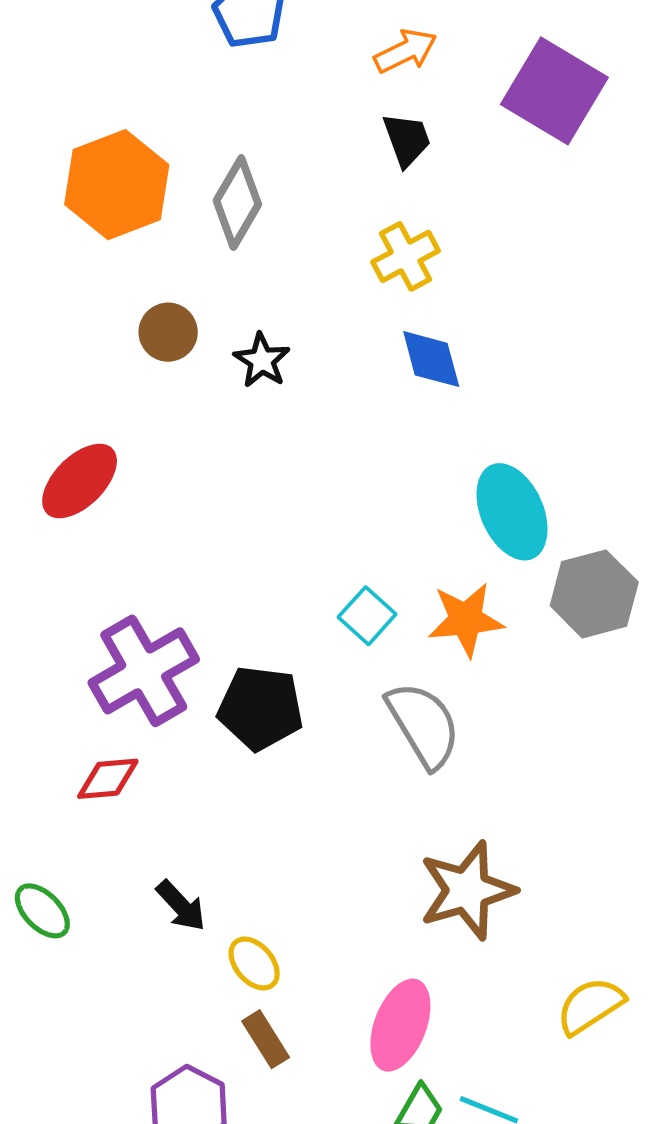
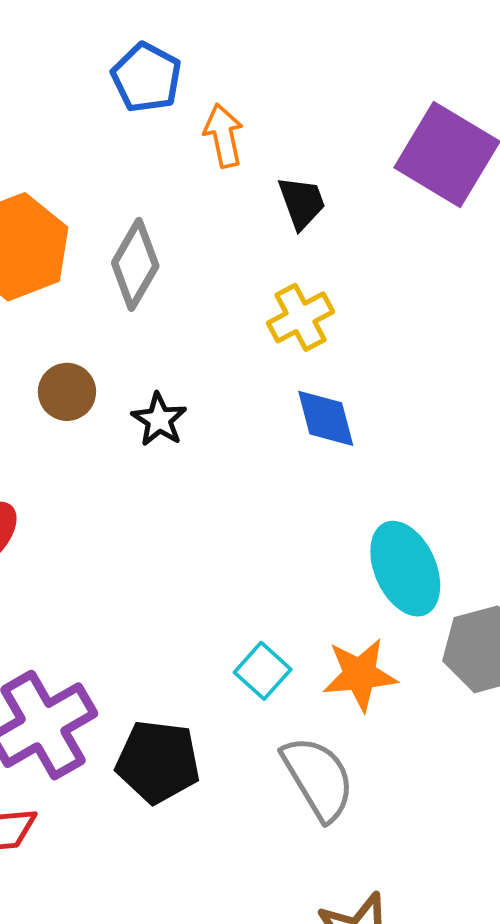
orange arrow: (406, 51) -> (224, 136), moved, turned -76

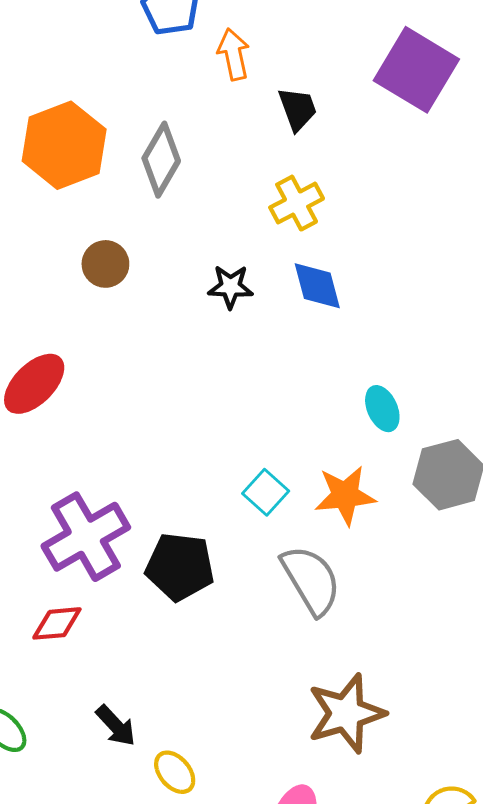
black star: (159, 420) -> (230, 287), moved, turned -30
cyan ellipse: (405, 569) -> (382, 409), size x0.6

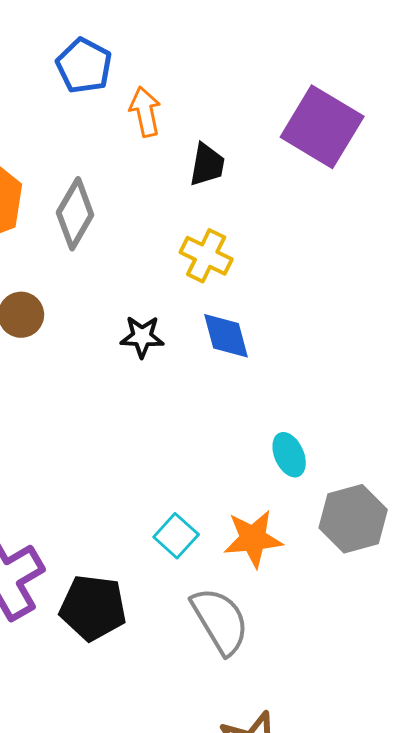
black trapezoid: (298, 109) -> (207, 165), turned 30
yellow cross: (297, 203) -> (206, 256), turned -36

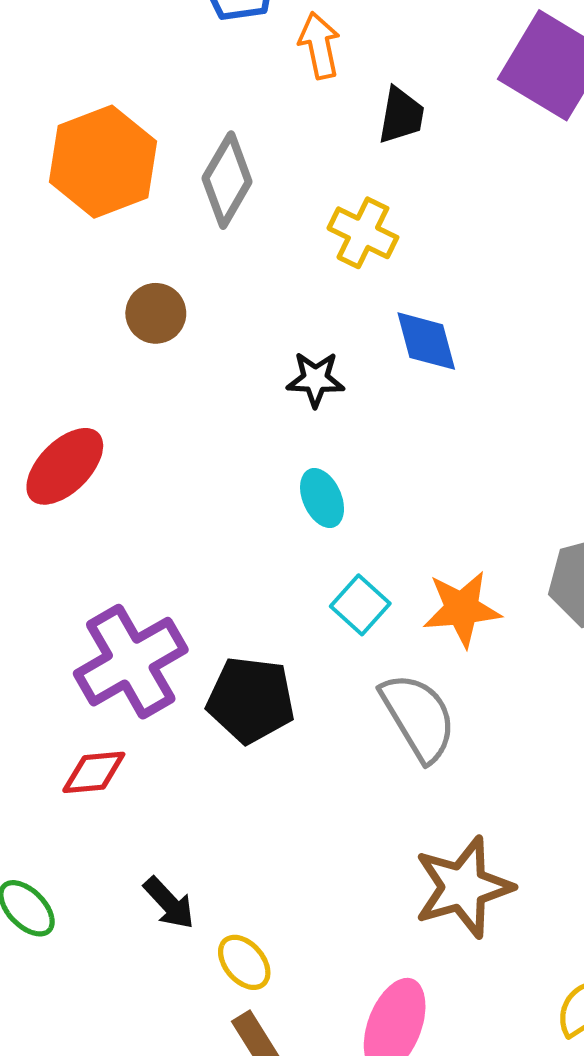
yellow cross: (206, 256) -> (363, 233), moved
black star: (142, 337) -> (315, 379), moved
cyan ellipse: (289, 455) -> (322, 498), moved

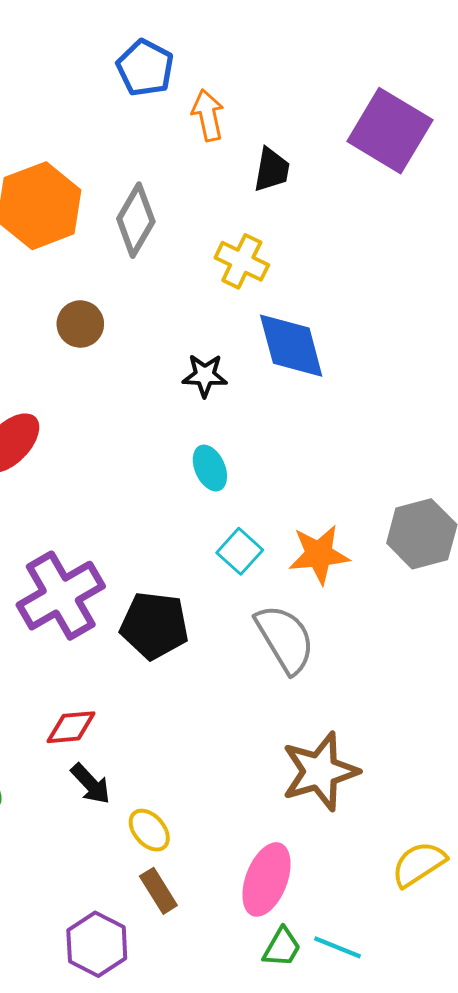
blue diamond: (426, 341) -> (291, 346), size x1.4
red diamond: (94, 772) -> (71, 727), moved

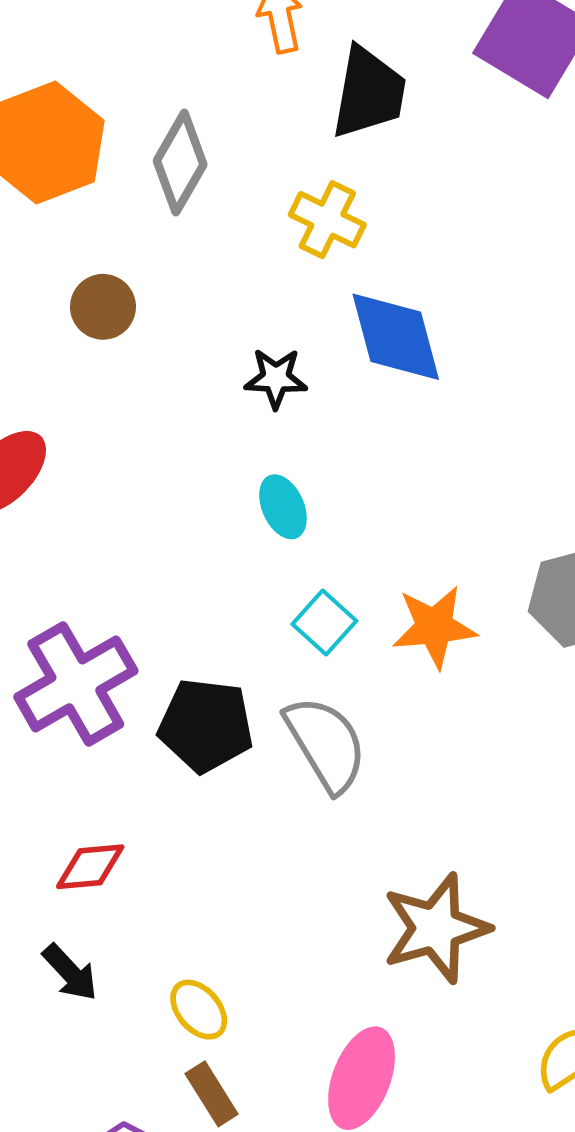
black trapezoid: (272, 170) -> (369, 93), size x1.5
gray semicircle: (285, 639) -> (326, 744), moved
black arrow: (91, 784) -> (70, 972), moved

